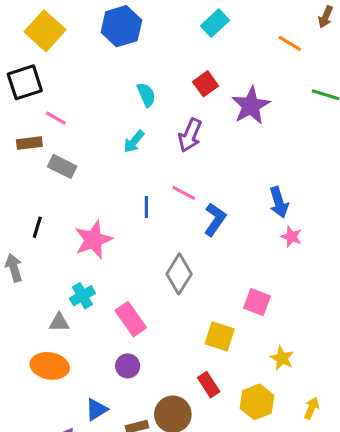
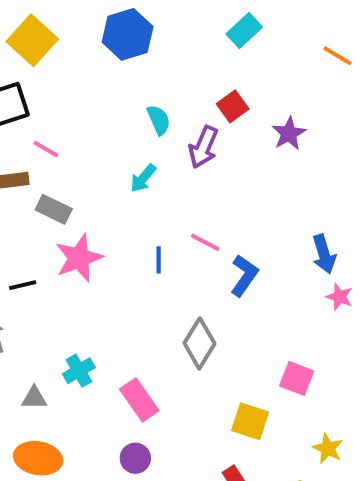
purple star: (251, 106) -> (289, 134), size x0.7
purple arrow: (190, 135) -> (203, 147), moved
black line: (37, 227) -> (23, 285), turned 60
pink star: (93, 240) -> (79, 258), moved
gray triangle: (59, 322) -> (34, 398), moved

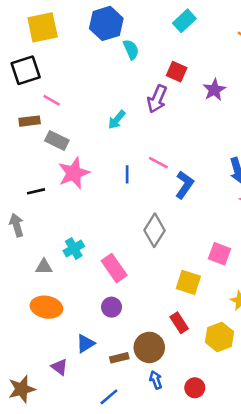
yellow square: (32, 40) -> (43, 27), turned 36
red square: (233, 106) -> (177, 72), turned -30
cyan semicircle: (159, 120) -> (131, 49), moved

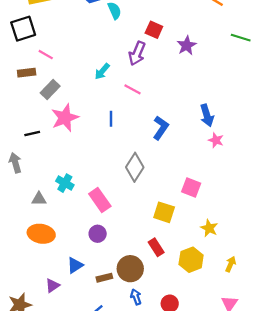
gray rectangle: (57, 141) -> (50, 89), turned -72
pink line: (158, 163) -> (132, 89), moved
cyan cross: (74, 249) -> (65, 183), turned -30
purple triangle: (59, 367) -> (52, 286), turned 49

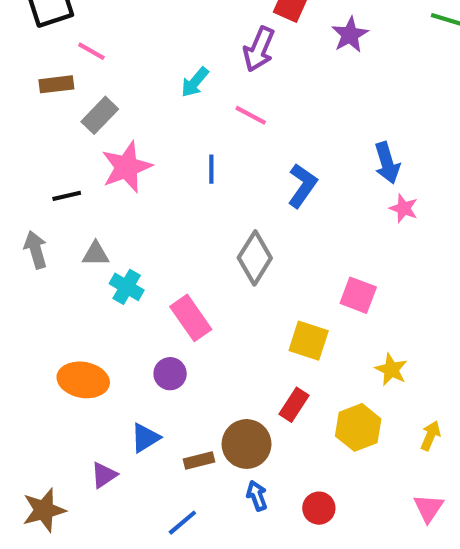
gray triangle: (39, 199) -> (96, 254), moved
purple circle: (98, 234) -> (170, 374), moved
red rectangle: (156, 247) -> (294, 405), turned 66

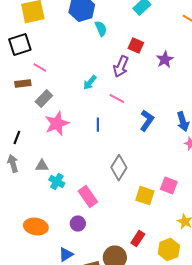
blue L-shape: (302, 186) -> (147, 121), moved
black line: (67, 196) -> (17, 138), moved, turned -56
yellow square: (309, 341) -> (145, 196), moved

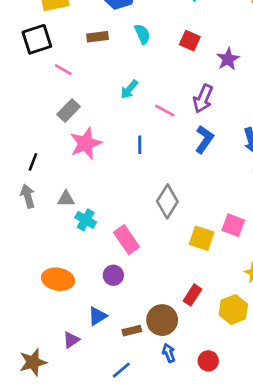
cyan semicircle: (101, 29) -> (142, 34), moved
purple arrow: (121, 67) -> (203, 99), moved
brown rectangle: (23, 84) -> (98, 37), moved

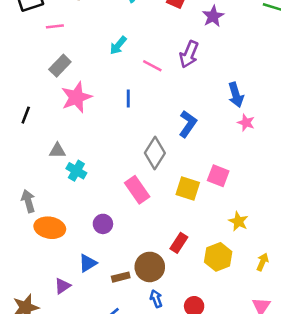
pink line: (63, 70) -> (55, 26), turned -36
blue L-shape: (204, 139) -> (188, 124), moved
gray arrow: (28, 196) -> (28, 201), moved
pink rectangle: (127, 240) -> (137, 190), moved

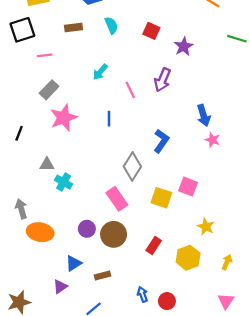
pink line: (152, 66) -> (130, 90), turned 36
brown circle: (150, 267) -> (114, 234), moved
purple triangle: (62, 286) -> (60, 287), moved
blue arrow: (156, 299) -> (142, 294), moved

